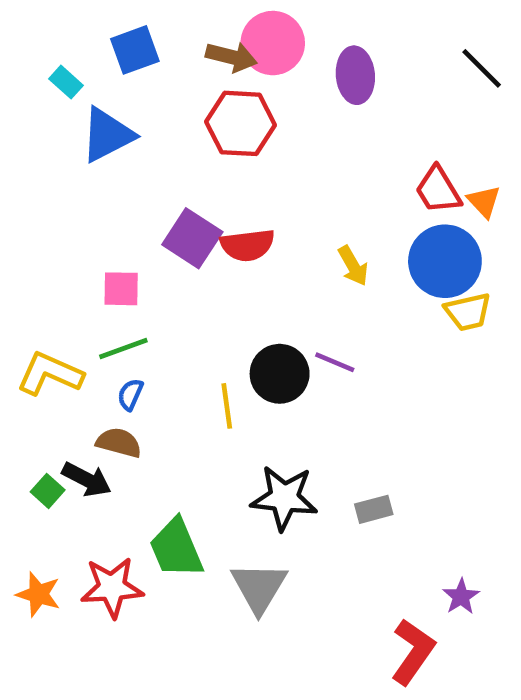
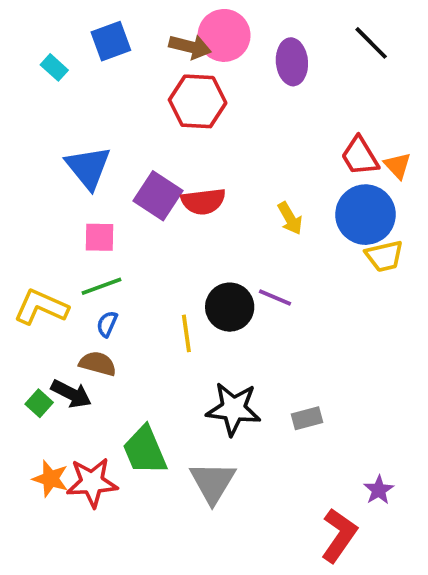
black line: (482, 68) -> (371, 43), moved
blue triangle: (107, 135) -> (88, 167), moved, turned -42
orange star: (38, 594) -> (50, 479), moved

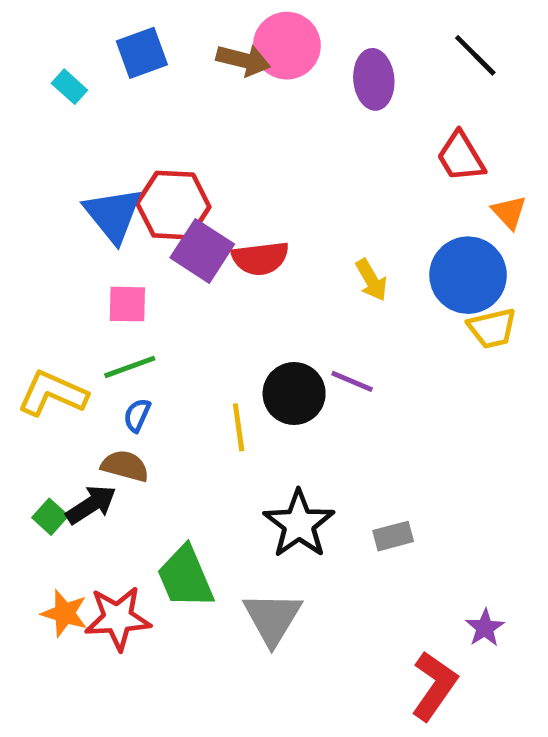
red hexagon: (198, 101) -> (173, 205), moved
red trapezoid: (360, 156) -> (461, 157), moved
black arrow: (71, 394) -> (91, 505), turned -60
black star: (233, 409) -> (299, 524), turned 30

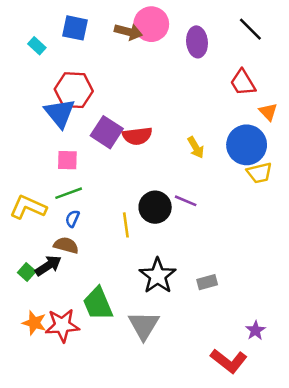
blue square: (142, 53) -> (75, 28), turned 32
red hexagon: (173, 205) -> (74, 90), moved
red L-shape: (434, 686) -> (229, 361), turned 93

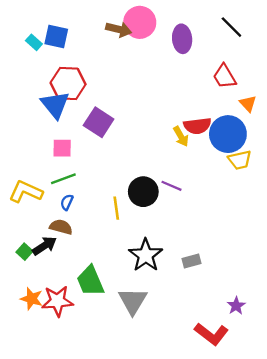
blue square: (75, 28) -> (56, 36), moved
red semicircle: (137, 136) -> (197, 126), moved

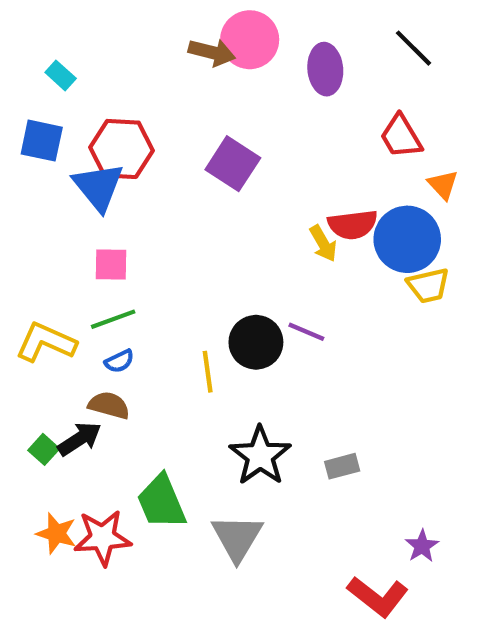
blue square: (56, 36) -> (42, 141), moved
purple square: (99, 122) -> (233, 164), moved
blue semicircle: (67, 202) -> (119, 361), turned -140

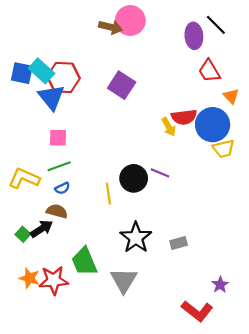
purple ellipse: (325, 69) -> (194, 36), moved
cyan rectangle: (61, 75) -> (42, 71), moved, size x1.6

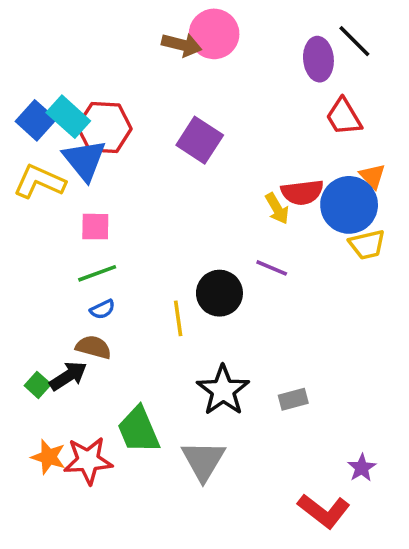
blue square: (22, 73) -> (36, 120), turned 30
orange triangle: (231, 96) -> (372, 176), moved
purple line: (160, 173) -> (272, 268), moved
yellow L-shape: (24, 178) -> (39, 182), moved

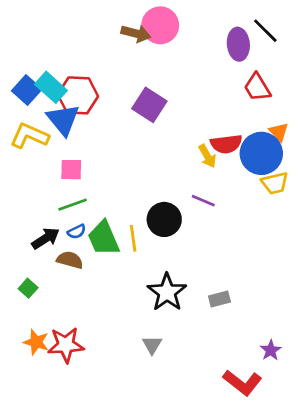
black arrow: (68, 376) -> (46, 238), moved
green trapezoid: (138, 430) -> (104, 238), moved
gray triangle: (203, 461) -> (152, 345), size x0.6

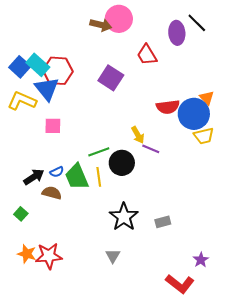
red trapezoid: (257, 87) -> (147, 55), moved
yellow arrow: (207, 156) -> (138, 135), moved
green line: (73, 205) -> (99, 152), moved

